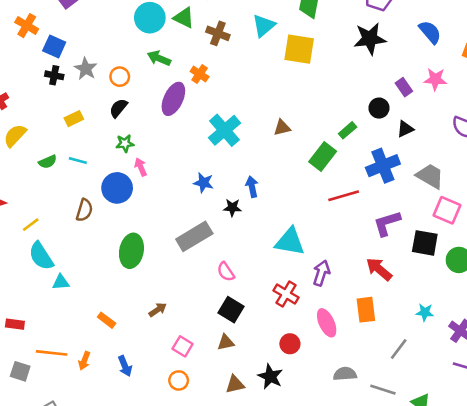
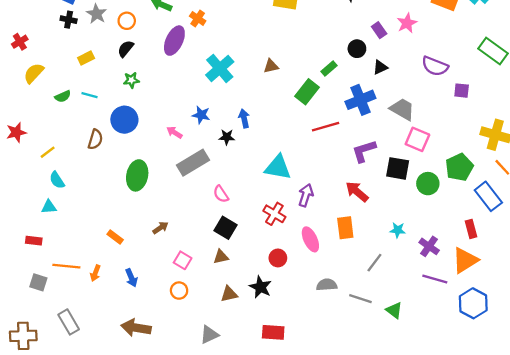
pink star: (435, 79) -> (407, 23), turned -30
pink arrow: (141, 167) -> (174, 132), moved, turned -35
cyan semicircle: (41, 256) -> (57, 180), size x0.7
cyan triangle: (61, 282) -> (49, 207), moved

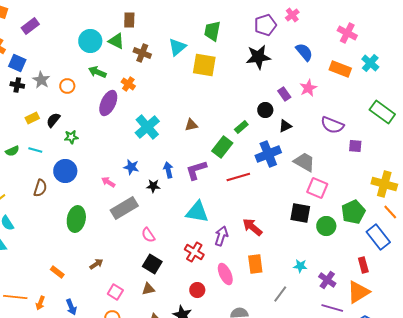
black semicircle: (126, 49) -> (53, 120), moved
purple L-shape: (364, 151) -> (196, 170), moved
red arrow: (357, 192) -> (252, 227), moved

